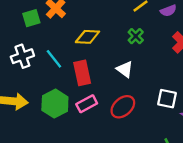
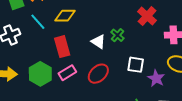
green cross: (136, 36) -> (117, 35), moved
cyan line: (54, 59) -> (38, 22), moved

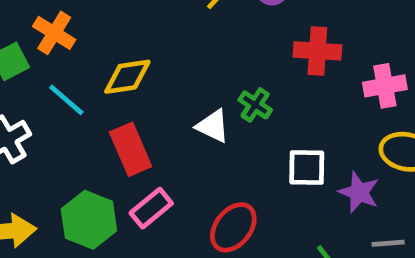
red cross: (147, 16) -> (317, 51), turned -30
red ellipse: (98, 74) -> (233, 227), moved

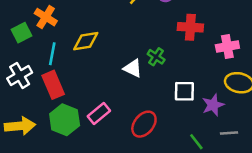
cyan line: (66, 100) -> (52, 54), turned 60
red rectangle: (131, 149) -> (53, 85), moved
purple star: (359, 192) -> (213, 105), turned 30

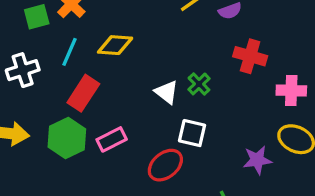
red rectangle: (53, 85) -> (83, 93), moved, turned 44
white square: (184, 91) -> (192, 133), moved

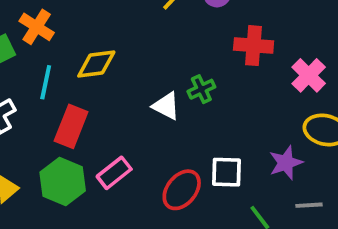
green cross: (199, 84) -> (201, 89), turned 30
pink cross: (291, 91) -> (309, 75), turned -36
white square: (192, 133) -> (227, 172), moved

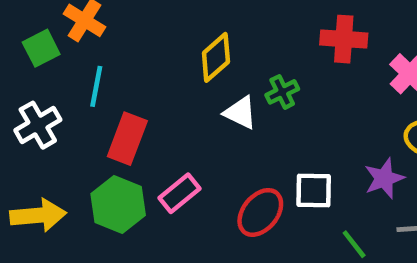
yellow diamond: (96, 64) -> (216, 57), moved, turned -33

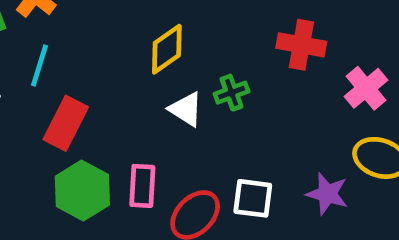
purple star: (384, 178) -> (327, 194), turned 30
pink rectangle: (179, 193) -> (142, 186), moved, turned -54
green hexagon: (118, 204) -> (82, 191), moved

